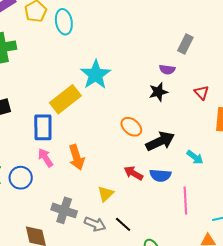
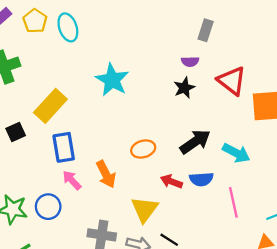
red triangle: (201, 93) -> (232, 81), size x1.8
yellow rectangle: (65, 99) -> (50, 106), moved
orange ellipse: (131, 127) -> (143, 149), moved, turned -45
cyan arrow: (195, 157) -> (236, 153), size x1.4
yellow triangle: (106, 194) -> (144, 209), size x1.5

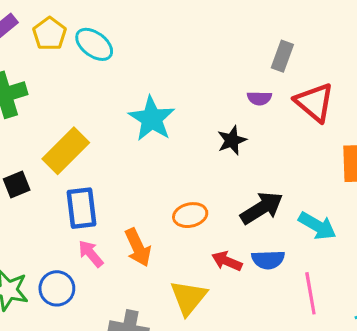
cyan ellipse: (68, 27) -> (94, 44), turned -36
red triangle: (232, 81) -> (314, 102), moved
black star: (184, 88) -> (232, 140), moved

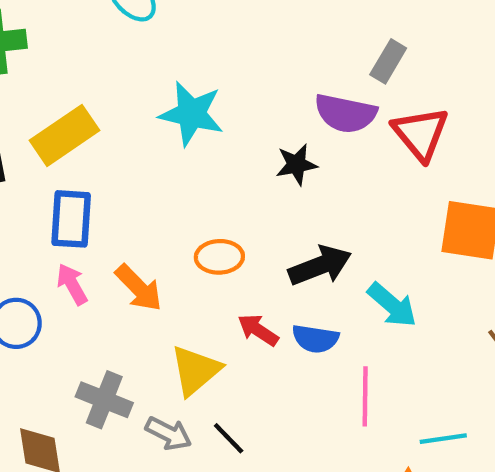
purple semicircle: (259, 98) -> (345, 113), size x1.8
cyan star: (152, 119) -> (191, 114), turned -30
orange arrow: (138, 247) -> (139, 288), turned -30

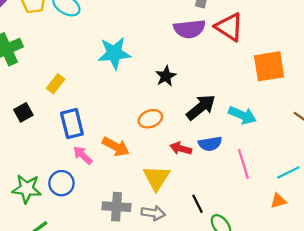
yellow rectangle: (64, 135) -> (56, 84), size x0.6
black star: (296, 164) -> (166, 76), moved
black line: (229, 438) -> (197, 204), moved, turned 36

